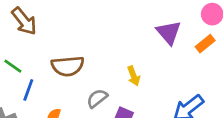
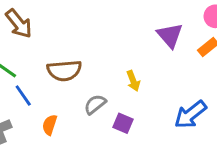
blue line: (28, 90) -> (23, 95), turned -55

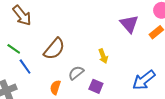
brown semicircle: (64, 71) -> (54, 49), turned -45
orange semicircle: (50, 125) -> (55, 87), moved

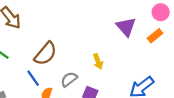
blue line: (25, 67) -> (33, 78), moved

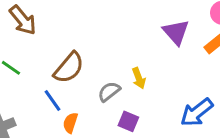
gray semicircle: (69, 79) -> (109, 92), moved

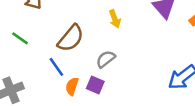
yellow arrow: (139, 78) -> (115, 19), moved
purple square: (128, 121) -> (95, 85), moved

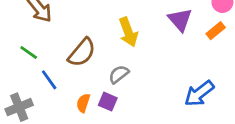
yellow arrow: (115, 19) -> (128, 32), size x1.5
blue line: (56, 67) -> (49, 80), moved

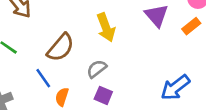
blue line: (49, 80) -> (43, 78), moved
purple square: (108, 102) -> (103, 95), moved

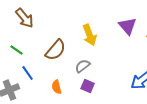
blue line: (43, 78) -> (28, 73), moved
orange semicircle: (62, 97) -> (57, 87), turned -32

